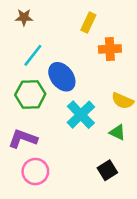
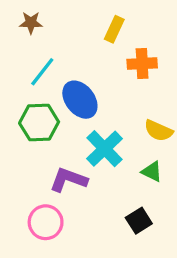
purple L-shape: (23, 139) -> (68, 180), moved

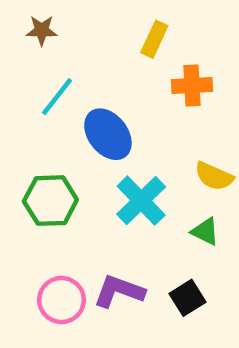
green hexagon: (39, 122) -> (50, 201), moved
purple L-shape: (68, 180) -> (119, 291), moved

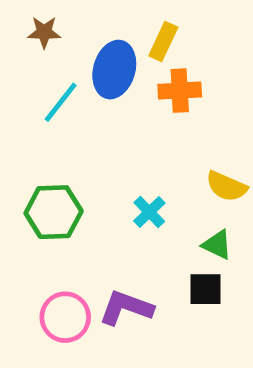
orange cross: (192, 86) -> (180, 91), moved
blue ellipse: (108, 134) -> (114, 70), moved, turned 54
cyan cross: (141, 201) -> (149, 212), size x0.6
black square: (188, 298) -> (205, 289), moved, turned 32

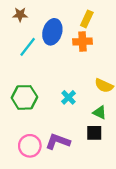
yellow rectangle: (163, 42) -> (87, 19), moved

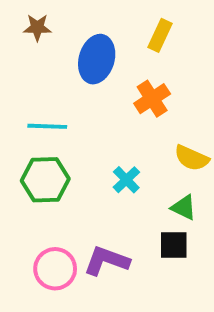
orange cross: (82, 41) -> (152, 99), moved, turned -30
cyan line: (28, 47) -> (47, 126), moved, turned 54

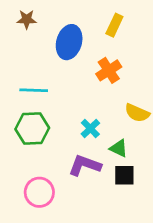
green triangle: (184, 207) -> (119, 148), moved
purple L-shape: (107, 261) -> (85, 165), moved

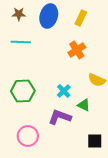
blue ellipse: (69, 42) -> (49, 16), moved
cyan line: (34, 90) -> (21, 42), moved
black square: (124, 175) -> (95, 141), moved

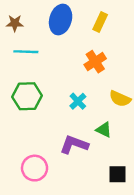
brown star: (19, 14) -> (15, 23), moved
green hexagon: (23, 91) -> (27, 96), moved
cyan cross: (64, 91) -> (78, 101), moved

